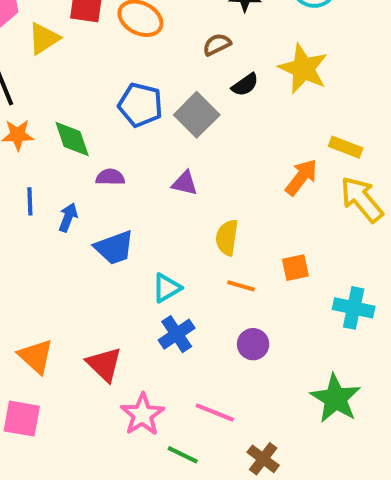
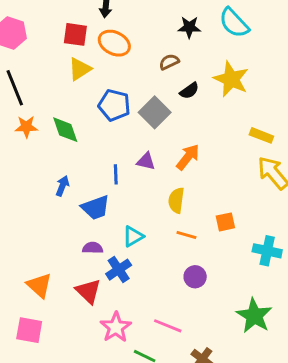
yellow triangle: (44, 38) -> (80, 69), moved
purple semicircle: (110, 177) -> (93, 248), moved
orange arrow: (301, 177) -> (188, 157), moved
blue line: (30, 201) -> (116, 174), moved
blue cross: (177, 334) -> (119, 270), moved

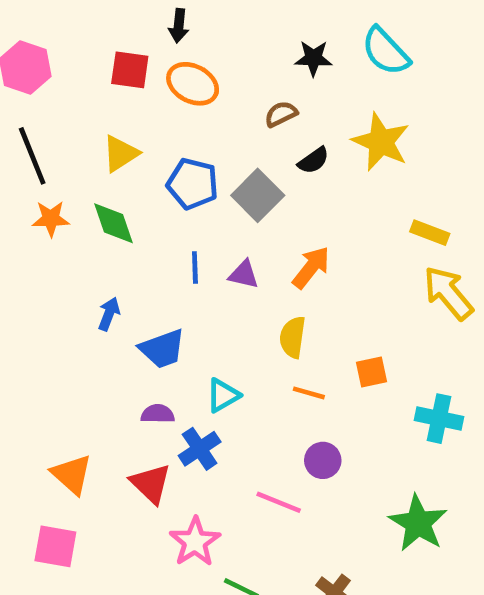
yellow triangle: (80, 69) -> (121, 154), moved
blue line: (116, 174) -> (195, 267), moved
pink line: (168, 326) -> (279, 502), moved

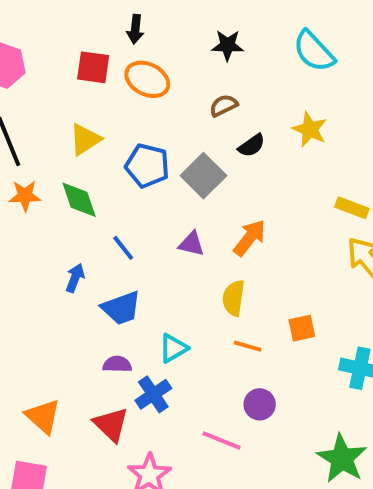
black star: (313, 58) -> (228, 45), moved
yellow star: (381, 142) -> (310, 129), size x0.7
blue line: (195, 267) -> (123, 248), moved, turned -36

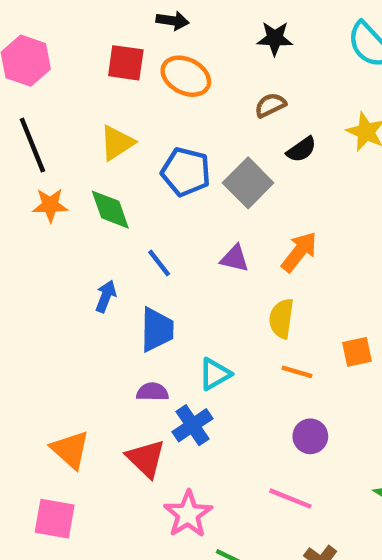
black arrow: (135, 29) -> (172, 21), turned -88
blue trapezoid: (121, 308) -> (157, 330), turned -69
pink line: (222, 440) -> (290, 499), moved

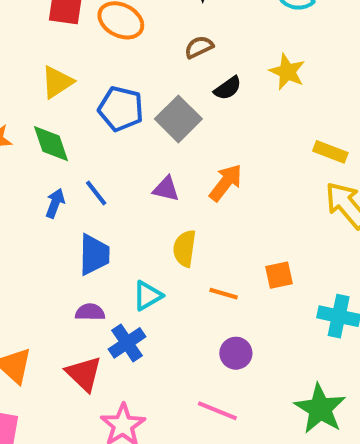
blue arrow: (106, 296) -> (55, 203), moved
yellow semicircle: (281, 319) -> (185, 248), moved

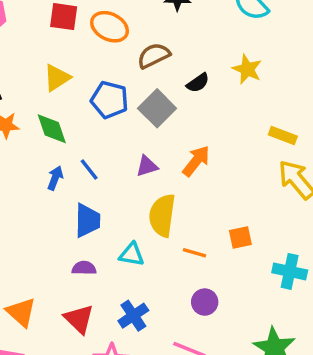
brown semicircle: (199, 47) -> (154, 56), moved, size x1.4
purple triangle: (166, 189) -> (147, 166), turned -30
yellow semicircle: (185, 248) -> (162, 215), size x1.4
cyan triangle: (148, 296) -> (132, 254), turned 40
blue cross: (127, 343) -> (133, 316), moved

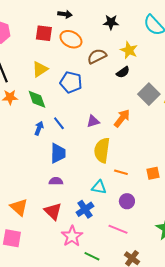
yellow star: (247, 69) -> (129, 50), moved
gray square: (157, 108) -> (149, 94), moved
orange square: (240, 237) -> (153, 173), moved
cyan triangle: (132, 254) -> (99, 187), moved

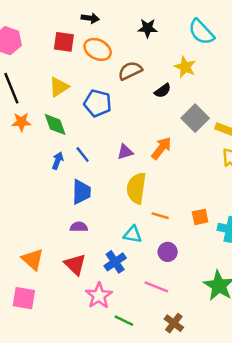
yellow star: (129, 50) -> (185, 67), moved

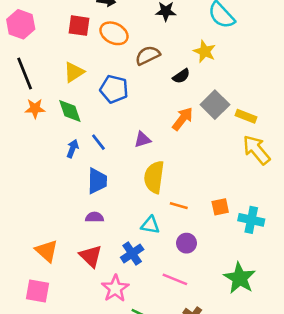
orange arrow: (161, 148) -> (183, 119), moved

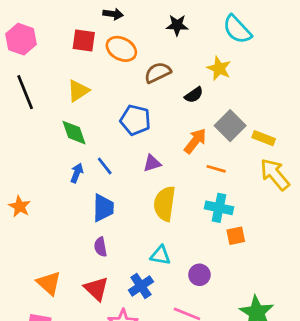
blue pentagon: (114, 89) -> (135, 120), moved
orange star: (35, 108) -> (20, 206), moved, turned 30
orange line: (179, 206) -> (216, 169), moved
purple semicircle: (95, 217) -> (100, 247), turned -102
cyan cross: (251, 220) -> (219, 208), moved

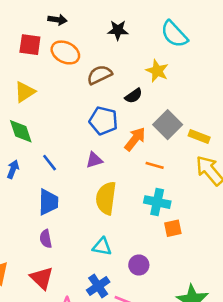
blue pentagon: (135, 120) -> (103, 121), moved
blue arrow: (77, 173) -> (13, 169), moved
blue cross: (141, 286) -> (98, 286), moved

